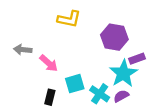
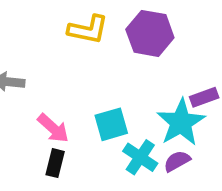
purple hexagon: (114, 37) -> (150, 33), moved
pink arrow: (49, 63) -> (53, 128), moved
cyan square: (75, 84) -> (111, 124), moved

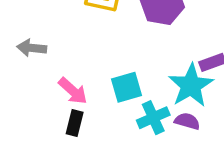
cyan cross: (140, 157) -> (153, 118), turned 32
purple semicircle: (177, 161) -> (187, 121), turned 45

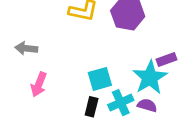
pink arrow: (73, 91) -> (39, 84), moved, turned 70
black rectangle: (75, 123) -> (92, 107), moved

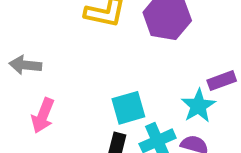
cyan star: (150, 78) -> (198, 106), size x0.7

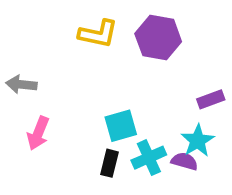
cyan star: (198, 106) -> (198, 141), moved

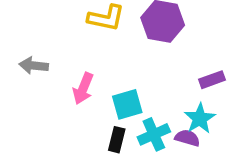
pink arrow: (38, 133) -> (83, 88), moved

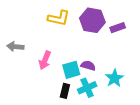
purple rectangle: (212, 80) -> (118, 28), moved
purple semicircle: (187, 138) -> (88, 66), moved

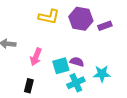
cyan star: (114, 78) -> (102, 74), turned 30
black rectangle: (65, 91) -> (29, 86), moved

